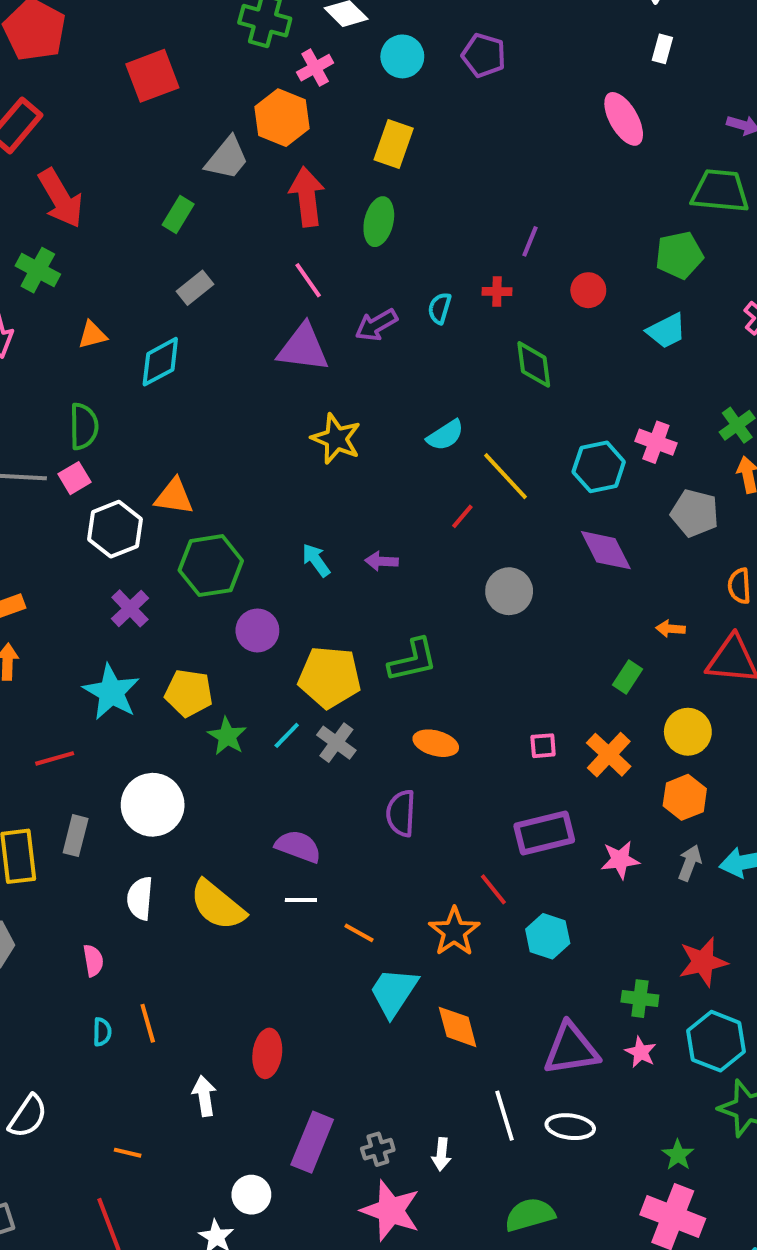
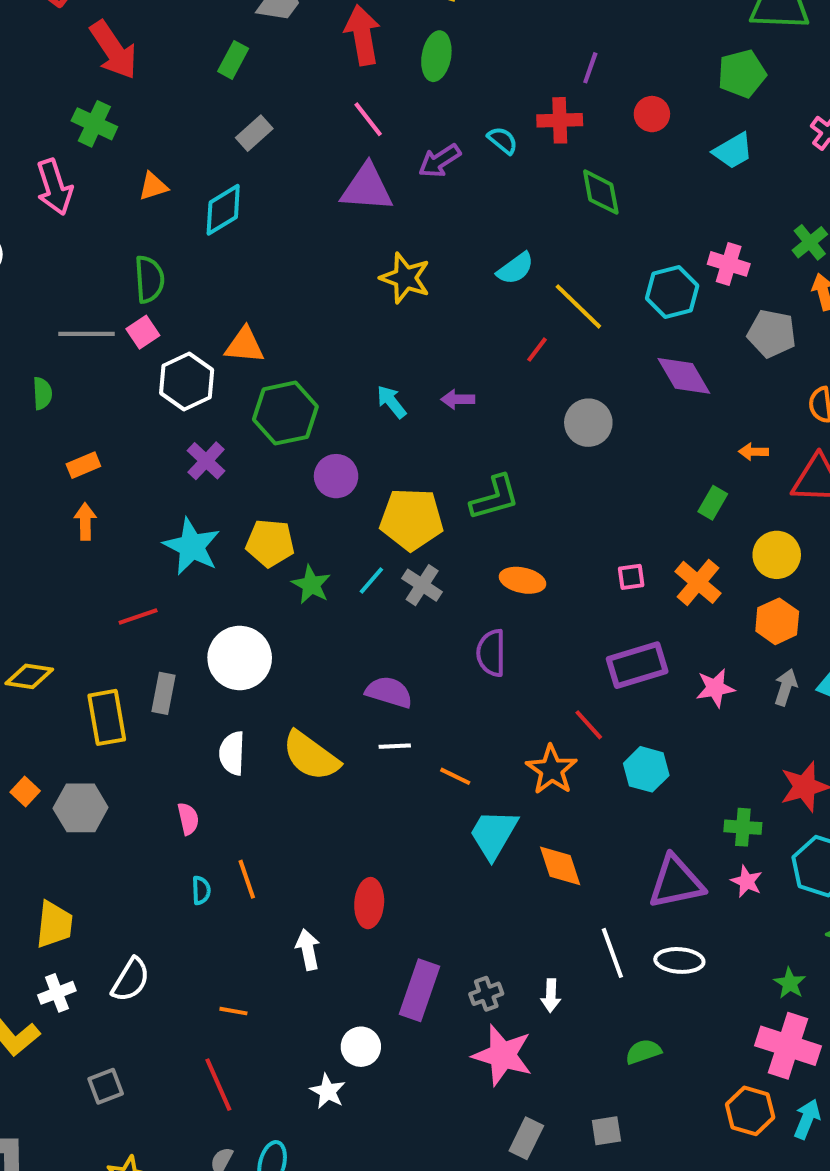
red cross: (497, 291) -> (560, 120), size x1.5
cyan semicircle: (440, 308) -> (503, 140), turned 116
green semicircle: (530, 1215) -> (643, 1052), size x0.7

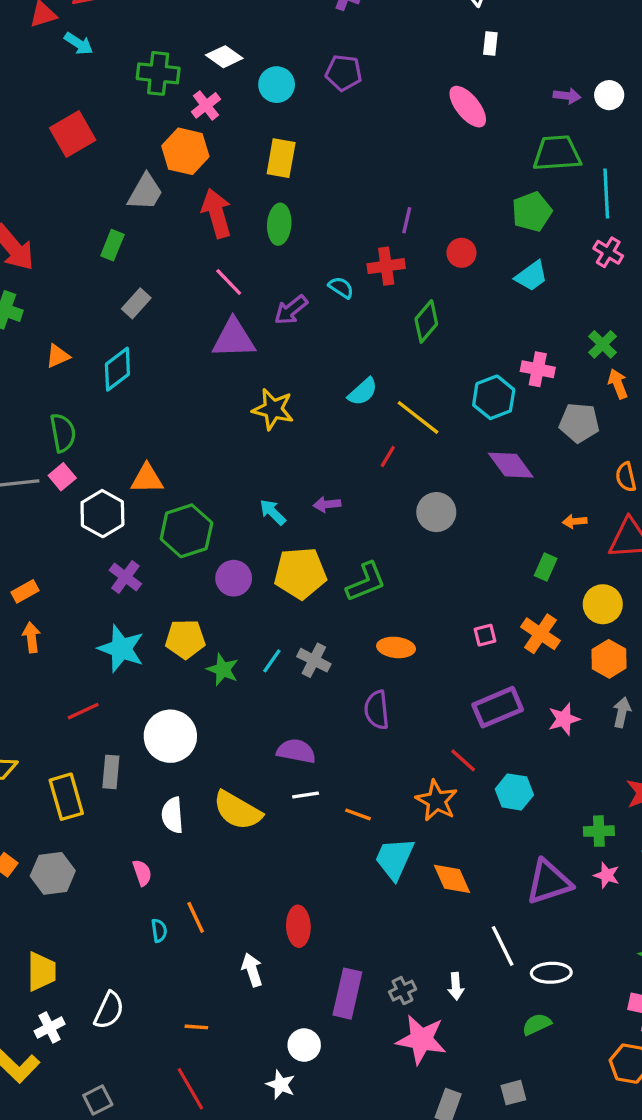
green diamond: (601, 192) -> (426, 321), turned 57
yellow pentagon: (412, 519) -> (300, 573), moved
white ellipse: (679, 960) -> (551, 973), moved

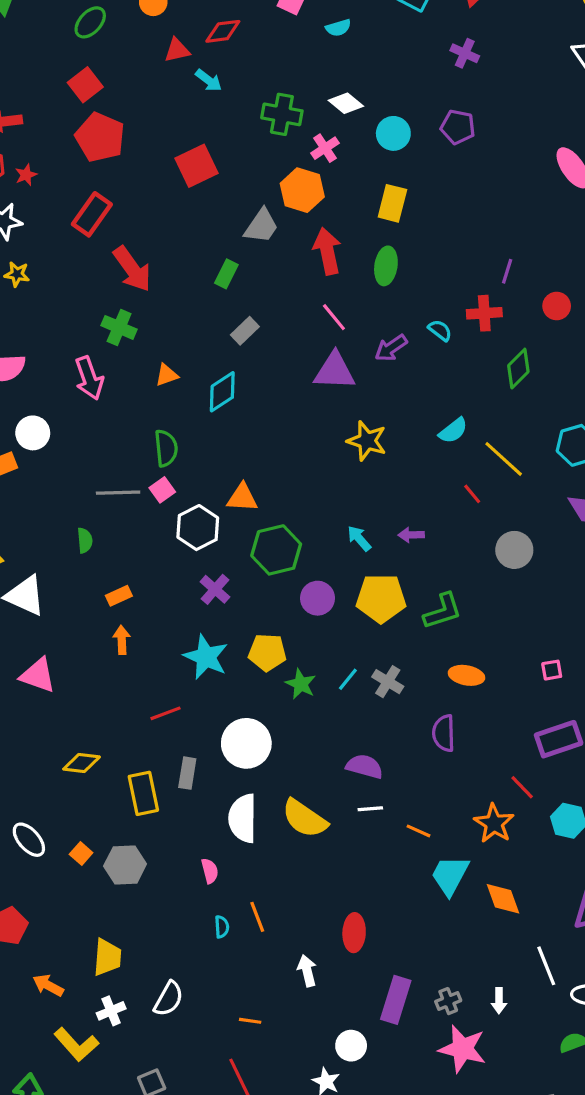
red line: (388, 457) -> (472, 494), turned -75
white semicircle: (172, 815) -> (243, 818), size x1.4

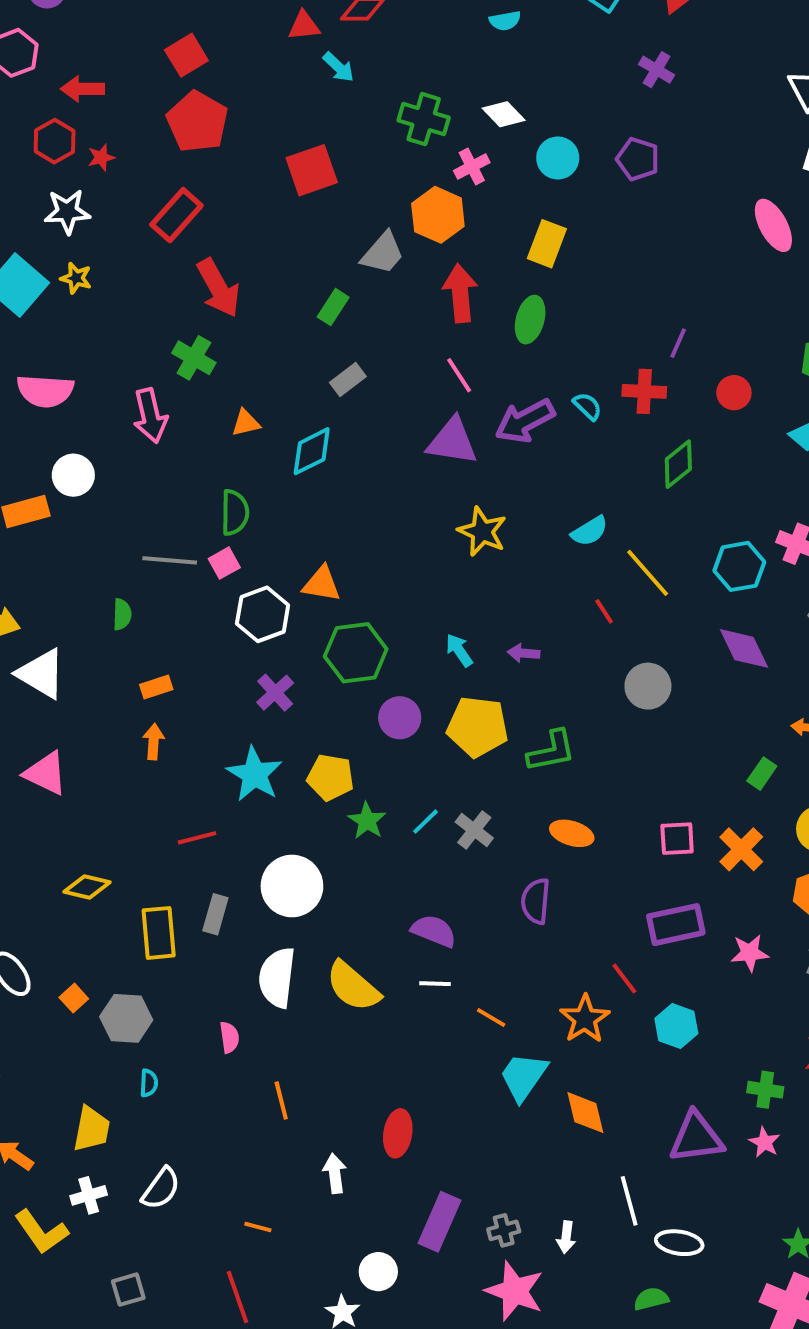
purple arrow: (391, 348) -> (525, 421), size x1.4
pink square: (552, 670) -> (677, 839), size x1.4
cyan semicircle: (222, 927) -> (149, 1083), moved

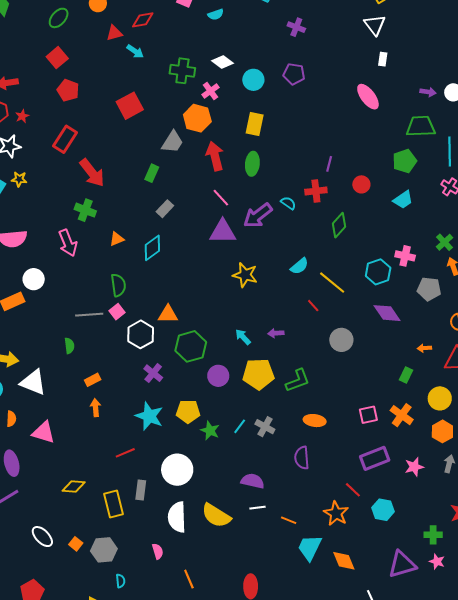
red pentagon: (197, 122) -> (68, 90), size x0.7

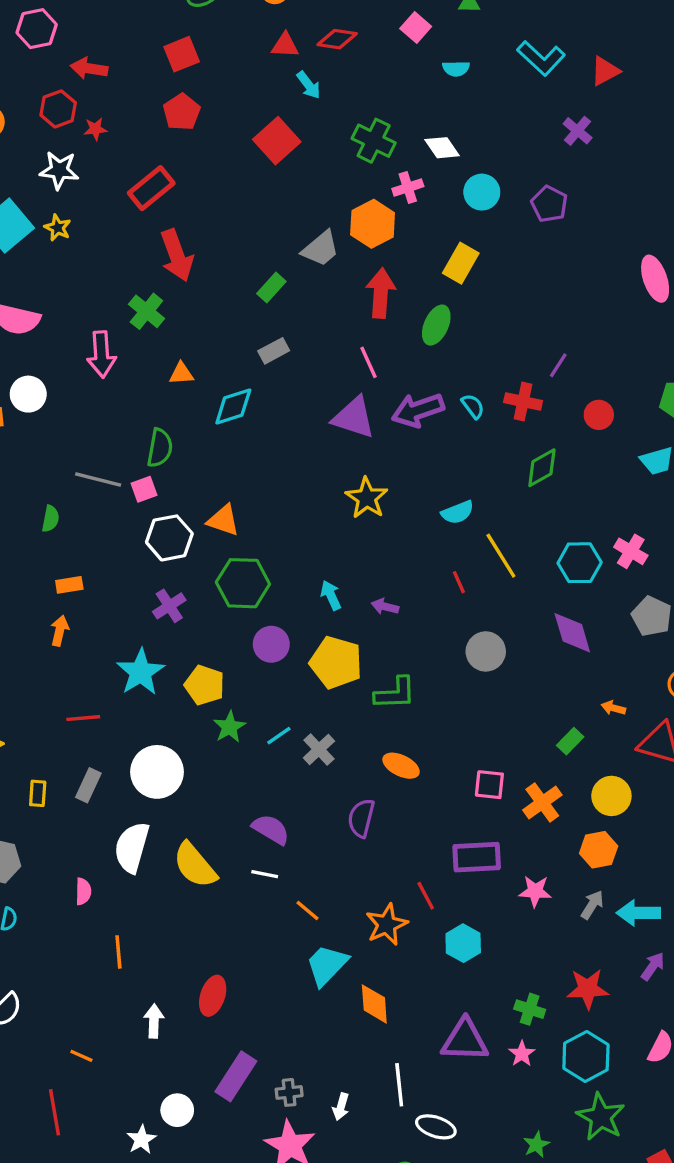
red square: (130, 106) -> (277, 141), moved, turned -32
yellow rectangle: (113, 504) -> (38, 793), size x0.6

